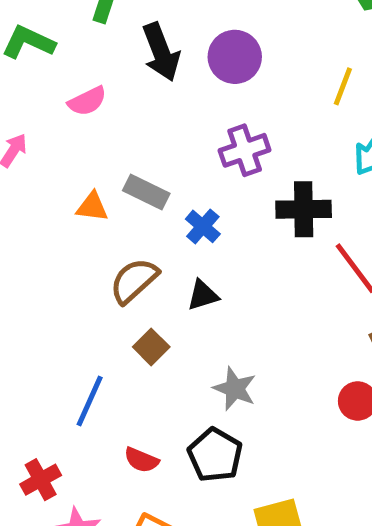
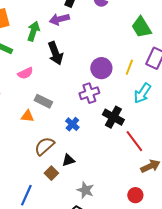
purple circle: (235, 57) -> (101, 68), moved
gray rectangle: (146, 192) -> (43, 101), moved
black cross: (304, 209) -> (113, 117), turned 30
black triangle: (203, 295) -> (68, 160), moved

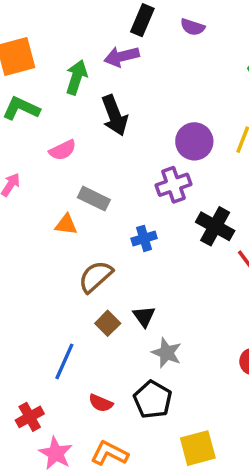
blue cross: (72, 124) -> (144, 238), turned 32
black triangle: (68, 160) -> (144, 316), moved, turned -48

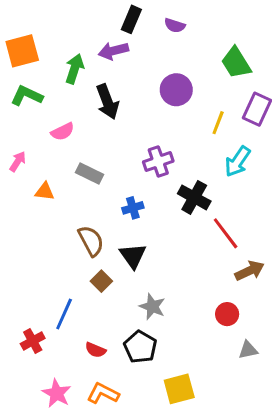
purple circle: (194, 141) -> (176, 90), moved
orange triangle: (66, 225) -> (45, 191), moved
brown semicircle: (96, 277) -> (91, 241), turned 104
black triangle: (144, 316) -> (133, 256), moved, size x1.4
red cross: (30, 417) -> (33, 341), moved

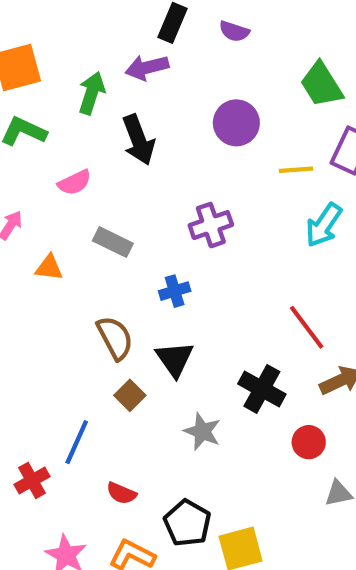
yellow line: (218, 123) -> (296, 170), turned 65
black cross: (194, 197) -> (262, 389), moved
black pentagon: (140, 347) -> (187, 523), moved

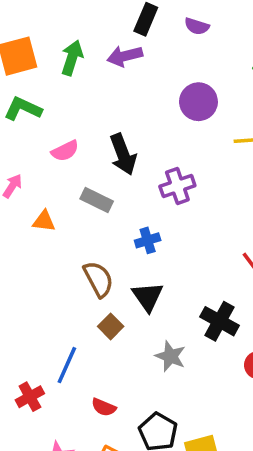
green arrow: (92, 93) -> (72, 58), moved
black arrow: (138, 140) -> (123, 154), moved

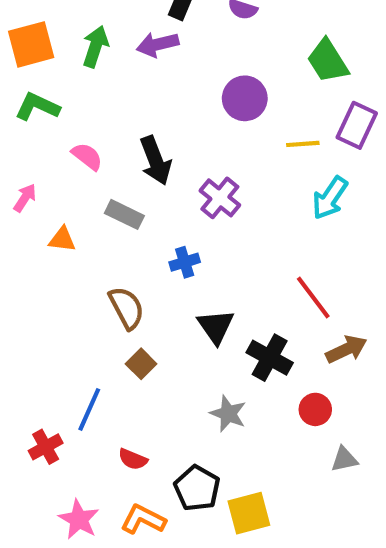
pink semicircle: (65, 151) -> (87, 156), turned -116
purple cross: (177, 186) -> (220, 198), turned -32
black triangle: (148, 297) -> (216, 326), moved
gray star: (170, 356) -> (228, 414), moved

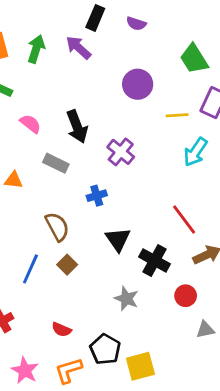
purple arrow: (158, 44) -> (78, 48), turned 56
blue line: (89, 409) -> (30, 269), moved
orange L-shape: (143, 519) -> (69, 370), turned -44

